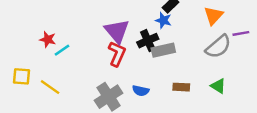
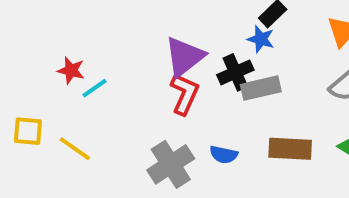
purple triangle: (117, 31) -> (184, 57), turned 32
brown rectangle: (181, 87) -> (290, 149), size x1.5

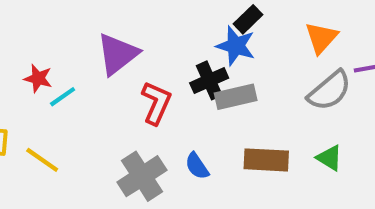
blue star: (261, 39) -> (236, 46), size x1.4
purple triangle: (184, 57) -> (118, 54), moved
blue semicircle: (224, 155) -> (197, 166), turned 44

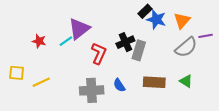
blue star: (236, 46) -> (156, 20), moved
cyan line: (63, 97) -> (66, 41), moved
gray rectangle: (236, 97) -> (139, 50), turned -60
yellow line: (42, 160) -> (41, 82), turned -60
gray cross: (142, 176) -> (92, 90), turned 30

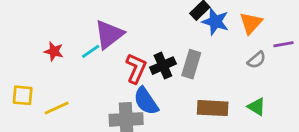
black cross: (125, 42) -> (163, 66), moved
gray semicircle: (186, 47) -> (257, 60), size x0.6
blue semicircle: (119, 85) -> (146, 101), moved, size x1.5

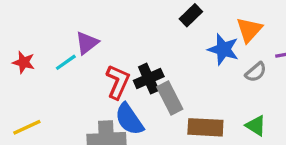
blue star: (215, 22) -> (223, 49), moved
purple triangle: (109, 34) -> (87, 43), size x0.7
gray rectangle: (191, 64) -> (170, 98), moved, turned -44

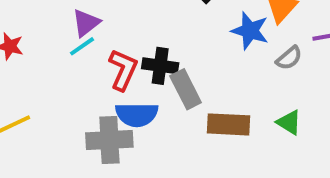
cyan line: (66, 62) -> (82, 46), moved
black cross: (149, 79) -> (160, 66), turned 32
blue semicircle: (129, 119) -> (137, 115), turned -56

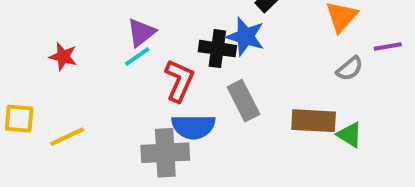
blue star: (250, 31) -> (245, 37), moved
black cross: (160, 66) -> (217, 49), moved
brown rectangle: (228, 124) -> (314, 121), moved

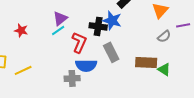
gray cross: (165, 153) -> (72, 78), size x0.7

